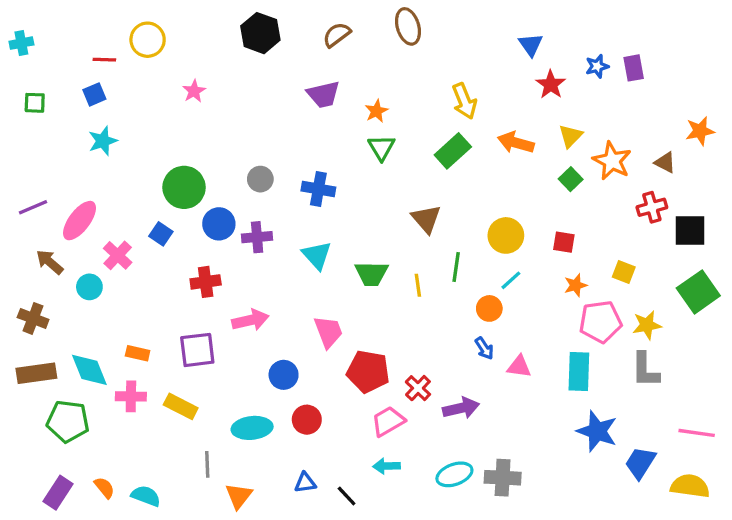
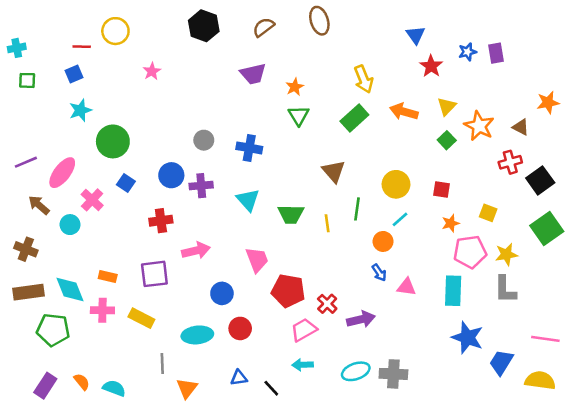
cyan cross: (21, 43) -> (17, 48), moved
green circle: (184, 187) -> (113, 141), moved
black square: (690, 231) -> (540, 180), turned -36

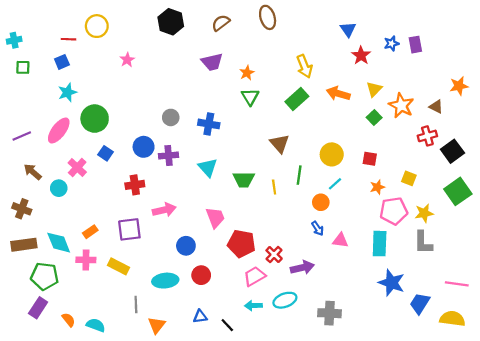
pink ellipse: (62, 173) -> (59, 131), moved
orange rectangle: (108, 277) -> (90, 232), turned -48
cyan ellipse: (356, 371) -> (285, 300), moved
purple rectangle: (45, 386) -> (38, 308), moved

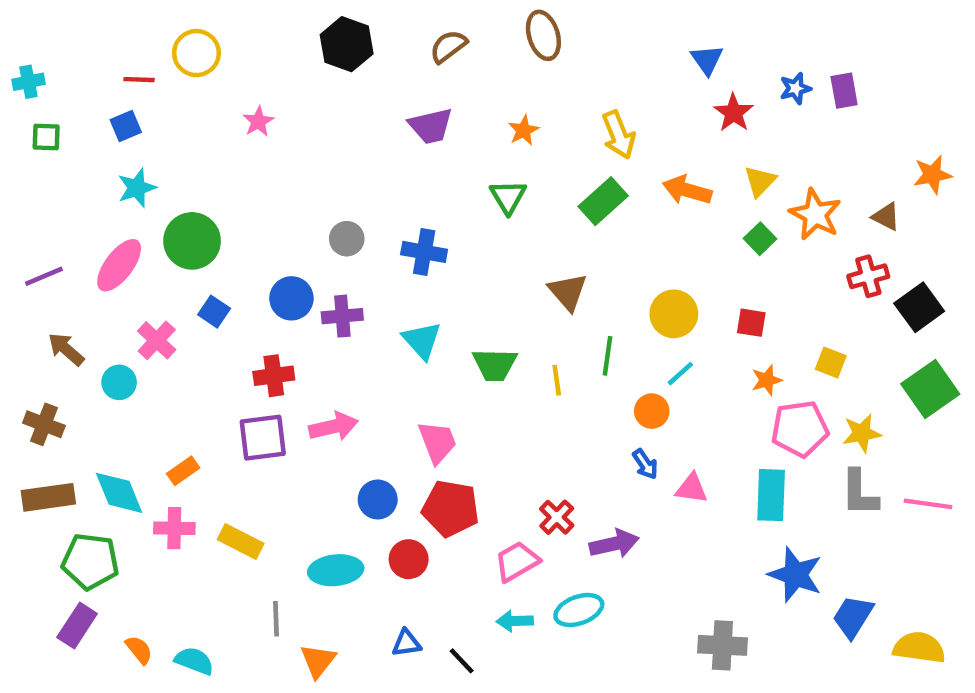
orange star: (247, 73) -> (524, 130), moved
purple square: (129, 229) -> (263, 438), moved
red pentagon: (241, 244) -> (451, 508), moved
pink line: (457, 284) -> (928, 504), moved
gray cross: (330, 313) -> (722, 645), moved

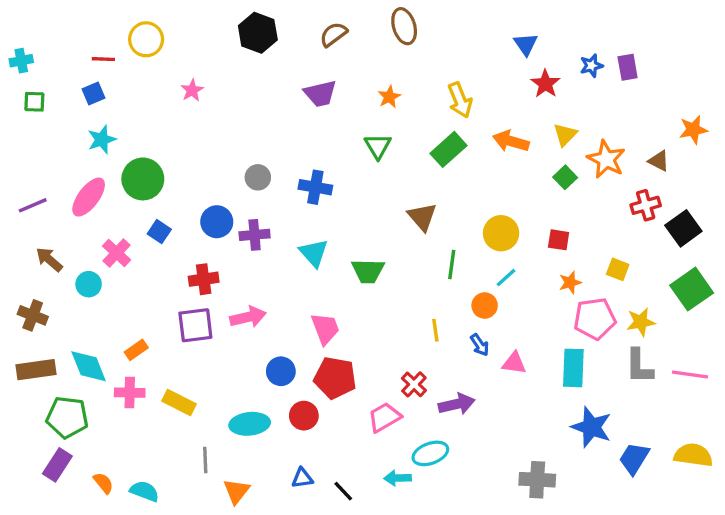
yellow line: (557, 380) -> (435, 330), moved
cyan arrow: (515, 621) -> (398, 478), moved
yellow semicircle: (919, 648) -> (693, 455), moved

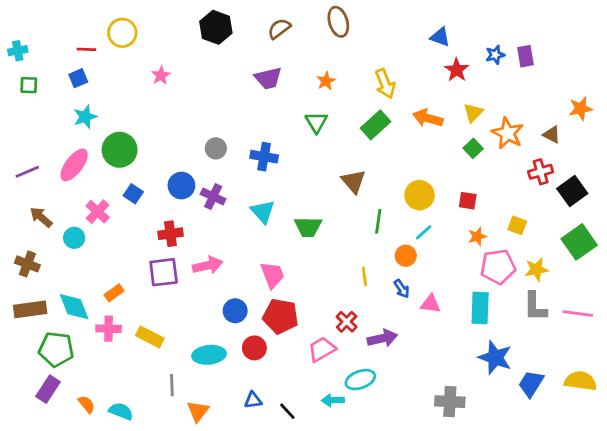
blue triangle: (526, 44) -> (440, 37), turned -35
purple cross: (255, 235) -> (213, 197), turned 30

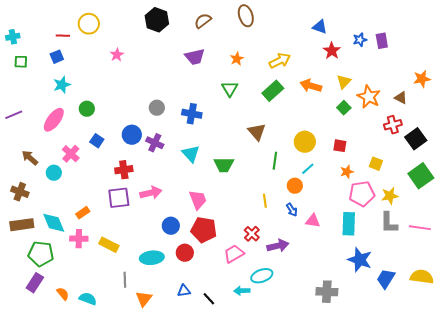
yellow arrow: (385, 84) -> (280, 61), turned -95
green circle: (120, 150) -> (87, 109), size x0.6
purple line: (27, 172) -> (14, 115), moved

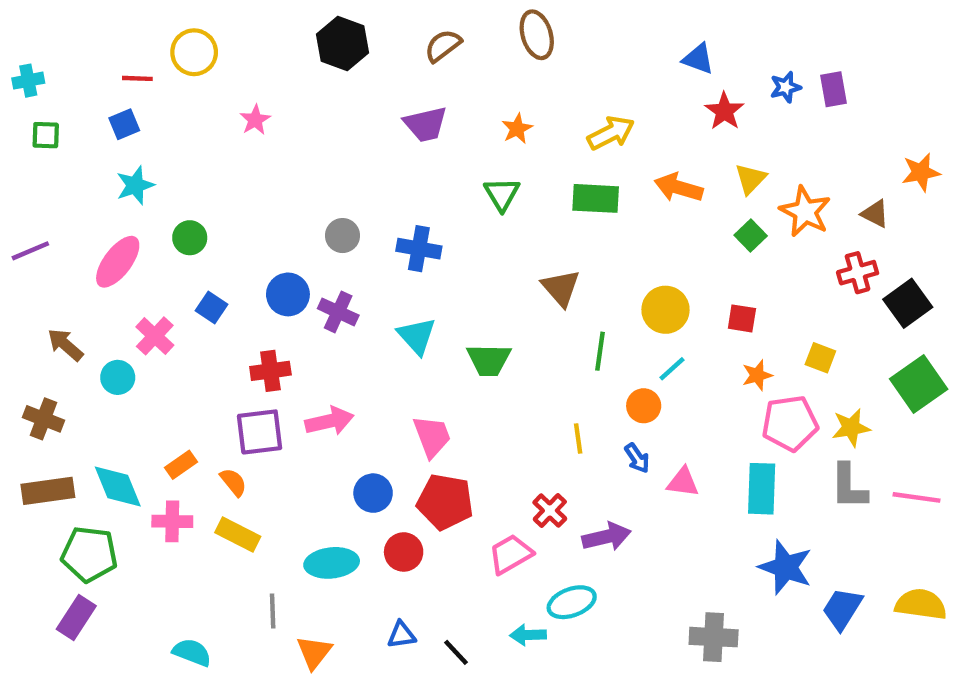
green rectangle: (273, 91) -> (596, 198), turned 45
orange semicircle: (63, 294) -> (233, 482), moved

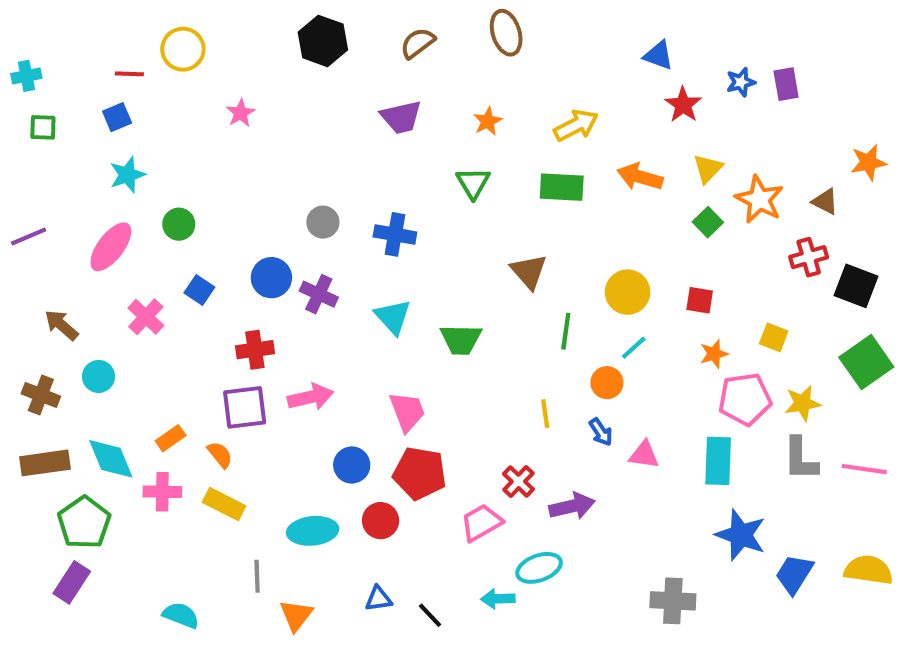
black square: (908, 303) -> (856, 286), turned -33
cyan circle: (118, 377) -> (99, 376), moved
green pentagon: (89, 554) -> (84, 523), turned 30

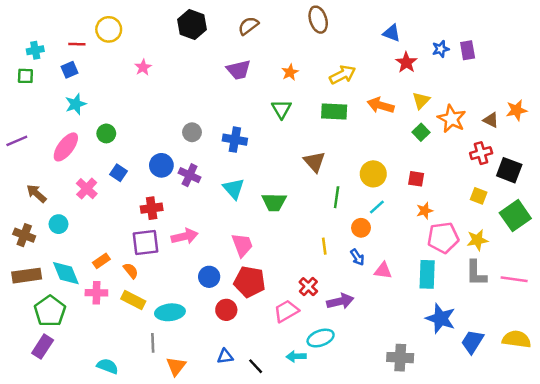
brown ellipse: (506, 33) -> (318, 20), moved
cyan cross: (26, 76) -> (35, 50), moved
orange star: (868, 162) -> (517, 110), moved
yellow square: (774, 337) -> (479, 196), moved
cyan ellipse: (313, 531) -> (170, 312), moved

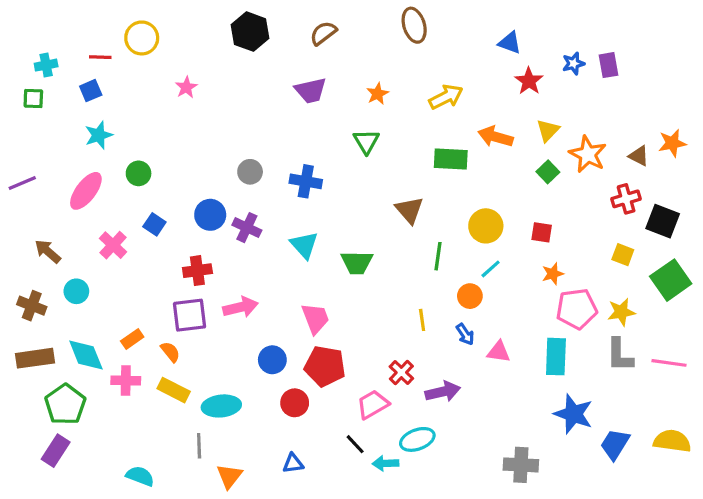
green rectangle: (334, 111) -> (451, 159), moved
black line: (256, 366) -> (355, 444), moved

